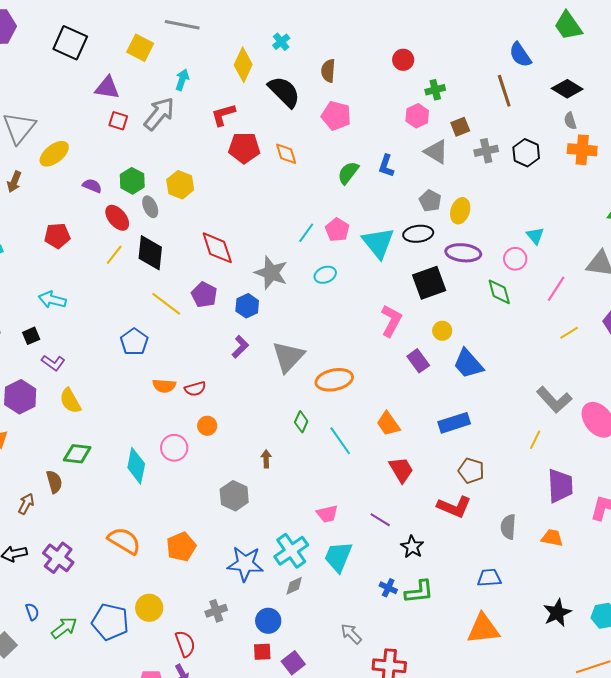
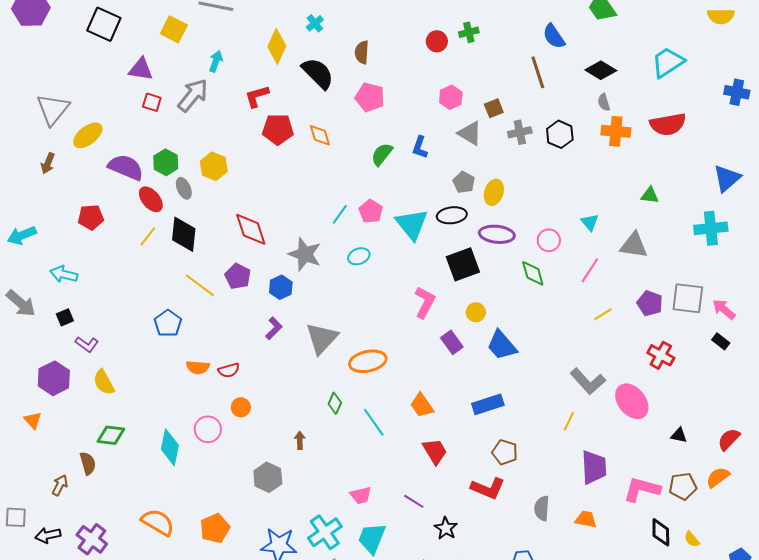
green cross: (435, 90) -> (469, 32), moved
purple semicircle: (92, 186) -> (126, 167), size x1.8
cyan triangle: (535, 236) -> (590, 222), moved
cyan arrow: (52, 300) -> (64, 274), moved

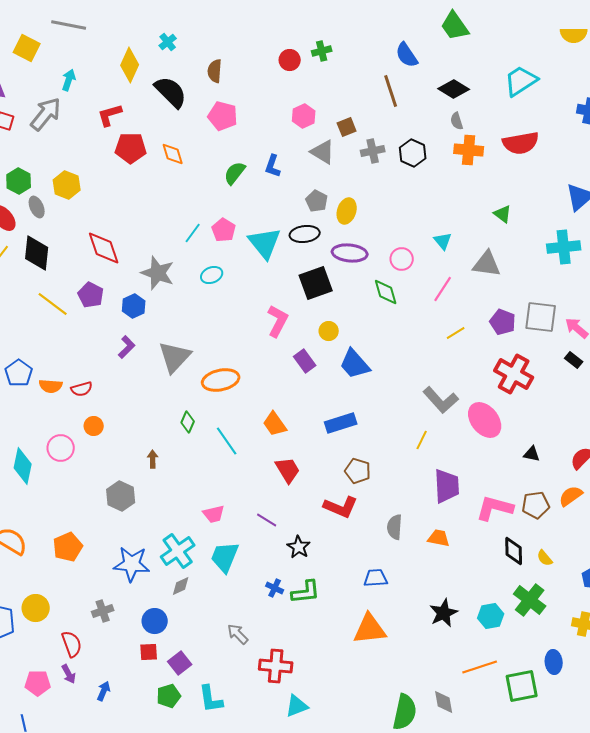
green triangle: (650, 195) -> (503, 214), turned 30
blue pentagon: (168, 323) -> (19, 373), moved
red cross: (661, 355) -> (514, 374), size x1.4

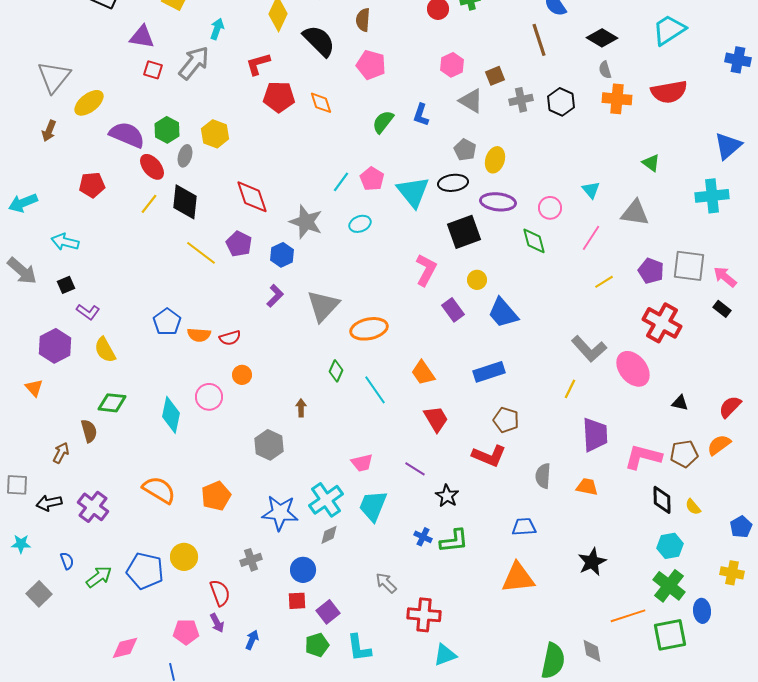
gray ellipse: (37, 207) -> (185, 156), turned 40
green cross: (530, 600) -> (669, 586), moved
cyan hexagon: (491, 616) -> (670, 546), moved

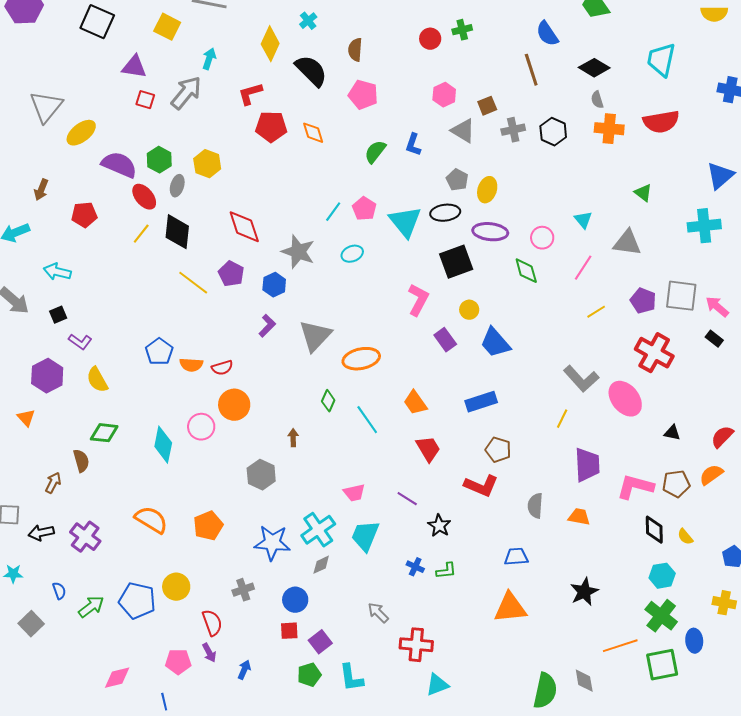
cyan trapezoid: (669, 30) -> (661, 60), turned -45
brown arrow: (49, 131) -> (41, 190), moved
orange circle: (242, 375) -> (234, 405), size x1.6
green L-shape: (454, 541) -> (446, 571), size x0.7

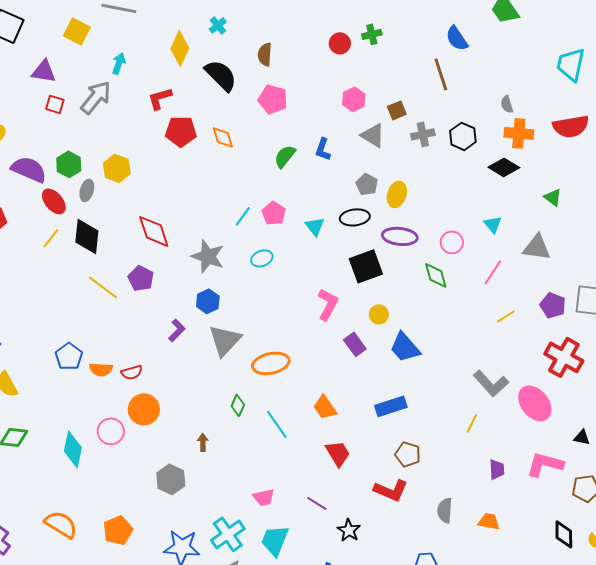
black diamond: (594, 68) -> (504, 167), moved
cyan triangle: (405, 222) -> (315, 226), size x0.6
blue hexagon: (274, 285) -> (208, 301), moved
purple trapezoid: (587, 465) -> (497, 469), size x0.6
pink L-shape: (635, 487) -> (545, 464), moved

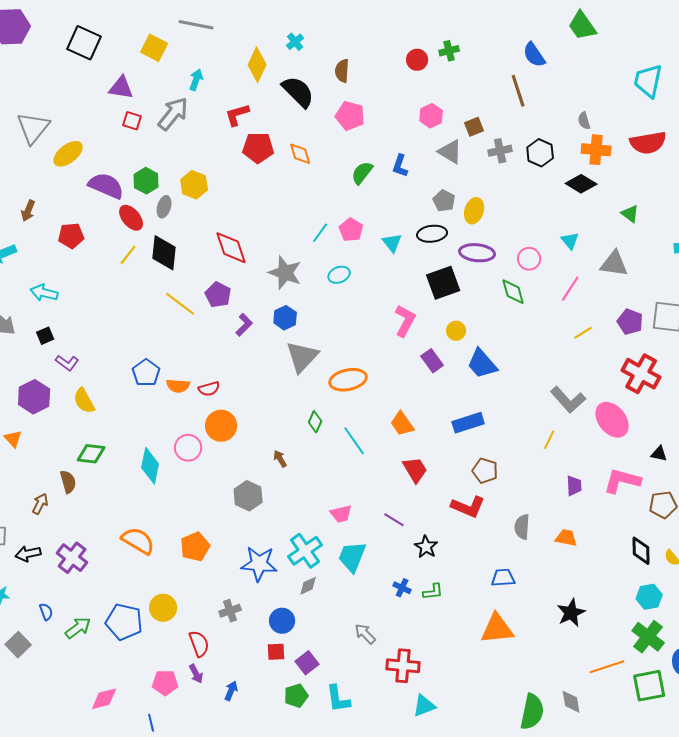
purple L-shape: (177, 330) -> (244, 325), moved
brown arrow: (203, 442) -> (280, 459), turned -30

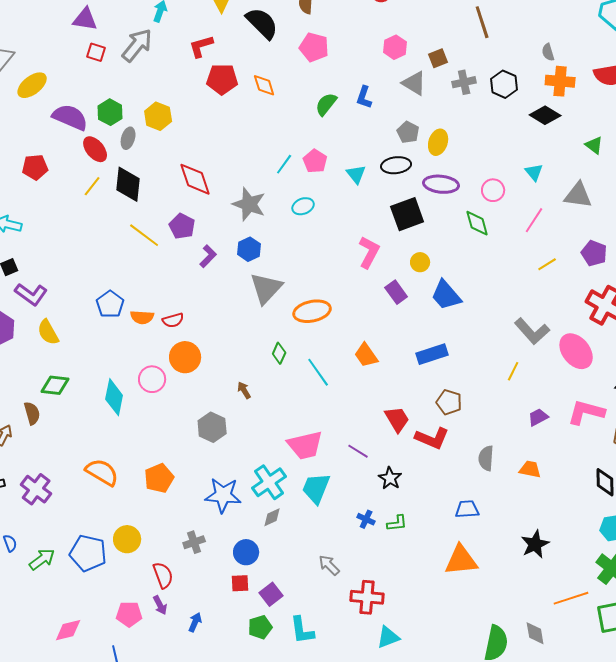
purple L-shape: (67, 363) -> (31, 294), size x1.4
red trapezoid: (415, 470) -> (397, 419), moved
purple trapezoid: (574, 486) -> (538, 417), turned -115
pink trapezoid: (341, 514) -> (305, 445), size x1.6

